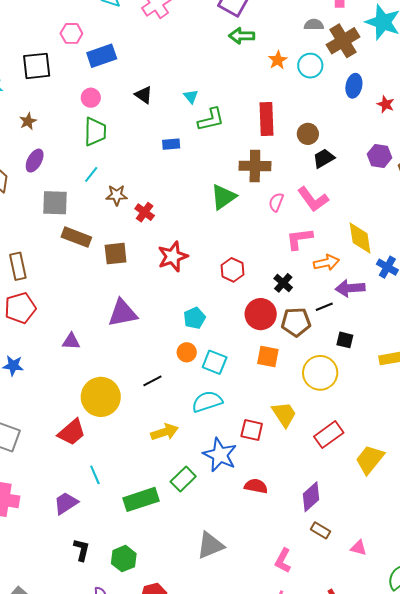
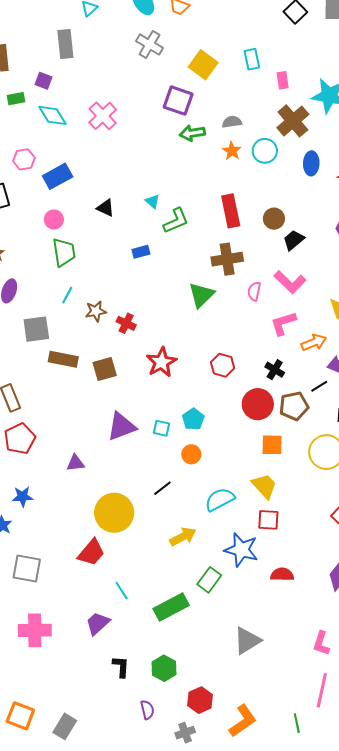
gray semicircle: (314, 25) -> (232, 122), moved
cyan square: (215, 362) -> (161, 428), moved, size x0.7
yellow trapezoid: (284, 414) -> (264, 486), moved

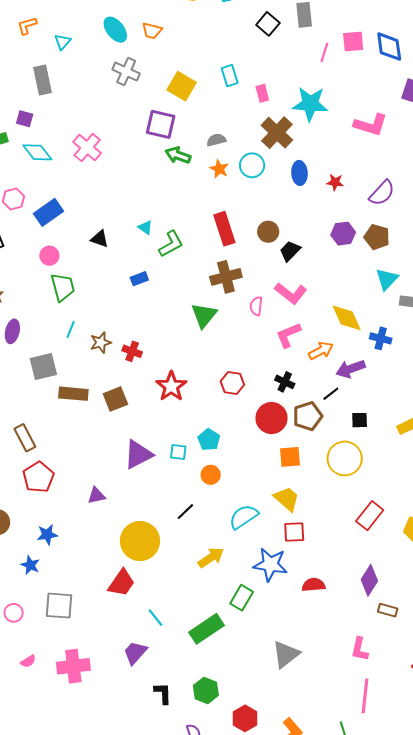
green arrow: (192, 133) -> (178, 155), turned 35

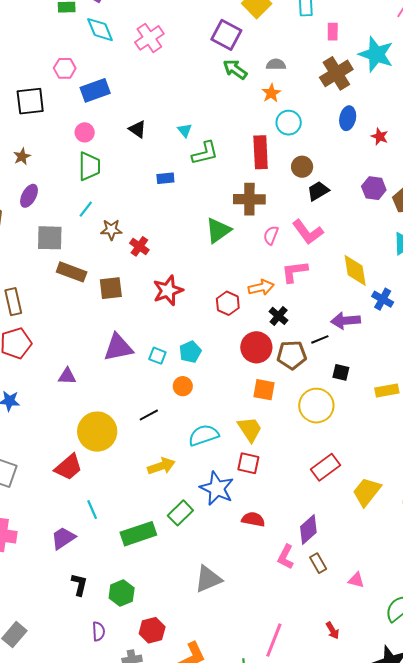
cyan circle: (252, 165) -> (289, 123), moved
orange arrow: (321, 351) -> (261, 287), moved
brown rectangle: (388, 610) -> (318, 563), turned 30
pink L-shape: (360, 649) -> (286, 557), moved

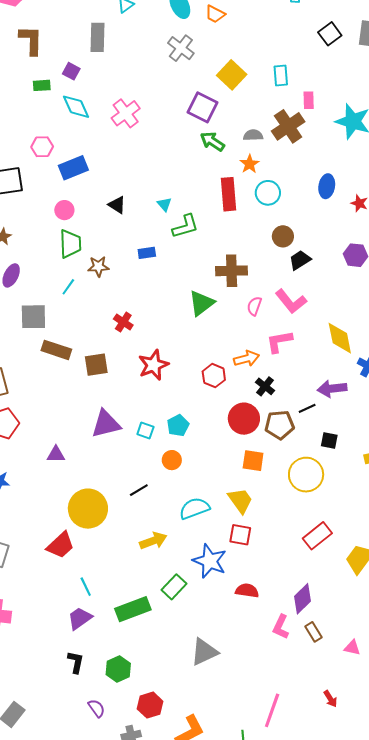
brown cross: (336, 73) -> (288, 126), moved
red rectangle: (261, 152) -> (229, 194), moved
brown star: (111, 230) -> (98, 266), moved
purple trapezoid: (63, 538) -> (80, 618), moved
purple semicircle: (98, 631) -> (97, 708), turned -30

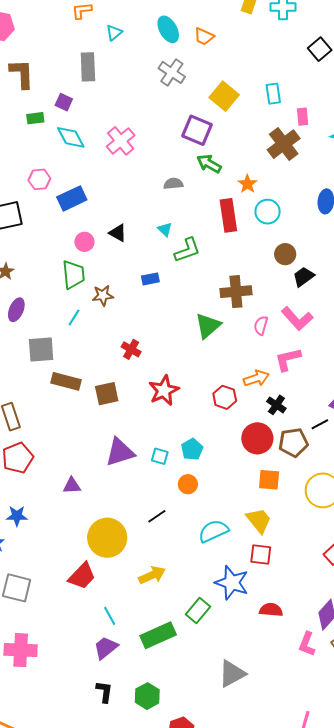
gray semicircle: (253, 135) -> (173, 184), moved
pink circle: (64, 210) -> (84, 242), moved
yellow arrow: (153, 541) -> (152, 575), moved

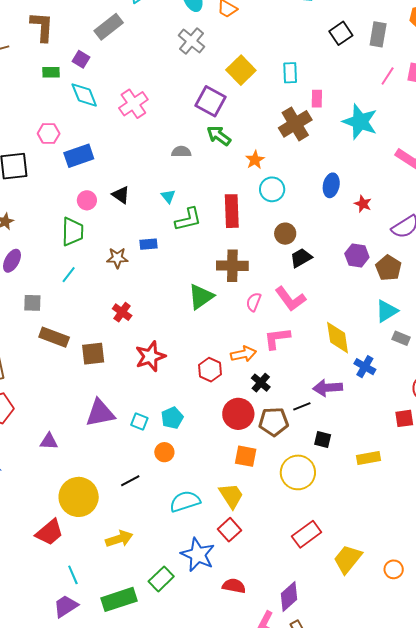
gray rectangle: (88, 67) -> (109, 27), turned 48
red rectangle: (228, 215) -> (232, 211), moved
brown star: (103, 295) -> (117, 258), moved
gray square: (41, 350) -> (32, 303), size x0.7
red square: (261, 555) -> (230, 530), turned 35

